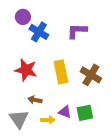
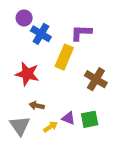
yellow rectangle: (61, 72) -> (64, 57), moved, turned 35
yellow arrow: (48, 120) -> (50, 127), turned -32

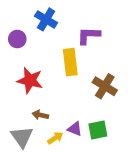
purple circle: (24, 18) -> (17, 39), moved
blue cross: (41, 34) -> (46, 19), moved
yellow rectangle: (64, 57) -> (70, 62), turned -30

